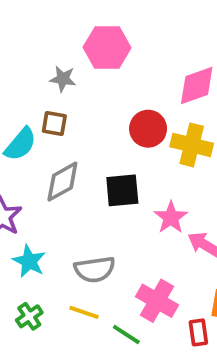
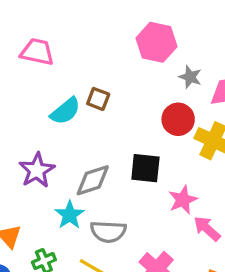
gray star: (63, 79) -> (190, 77), moved
gray diamond: (62, 182) -> (93, 180), moved
cyan star: (29, 261) -> (70, 215), moved

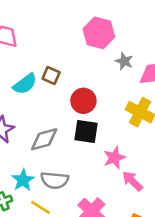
red circle: (178, 119) -> (83, 101), moved
cyan star: (70, 215) -> (23, 180), moved

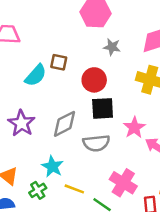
gray star: (124, 61) -> (112, 47), moved
gray semicircle: (55, 180) -> (96, 143), moved

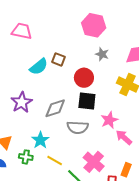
green cross: (38, 190) -> (26, 157), turned 32

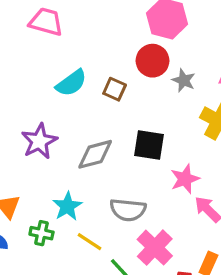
gray star: (102, 54) -> (184, 80), moved
brown square: (58, 59) -> (115, 89), moved
red circle: (84, 78) -> (153, 61), moved
gray semicircle: (78, 127) -> (128, 210), moved

